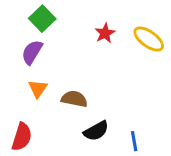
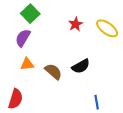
orange triangle: (38, 89) -> (27, 64), turned 48
brown semicircle: (74, 99) -> (53, 72), turned 30
black semicircle: (96, 131) -> (81, 66), moved

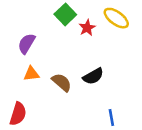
green square: (30, 14) -> (65, 14), moved
yellow ellipse: (107, 28) -> (116, 18), moved

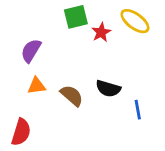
green square: (65, 14) -> (76, 17), turned 30
black semicircle: (93, 76) -> (108, 89), turned 45
blue line: (111, 117) -> (138, 110), moved

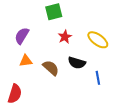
yellow ellipse: (135, 21) -> (98, 40), moved
red star: (101, 32) -> (65, 37), moved

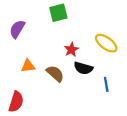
purple semicircle: (22, 36) -> (17, 29), moved
red star: (65, 37) -> (71, 50), moved

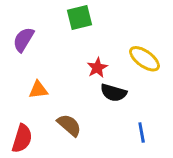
brown semicircle: (55, 74) -> (69, 125), moved
blue line: (106, 84) -> (142, 133), moved

